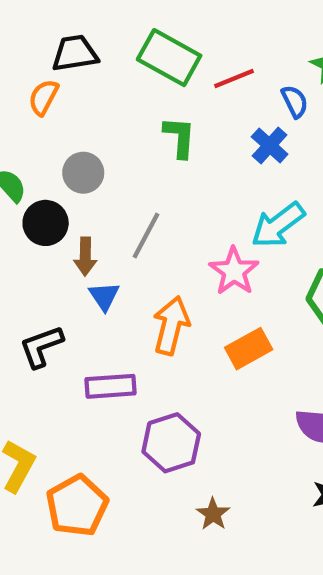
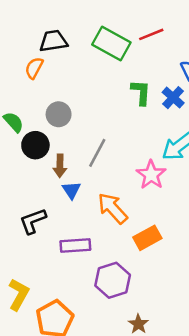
red line: (234, 78) -> (151, 34), moved
green L-shape: (180, 137) -> (141, 92), moved
orange arrow: (171, 326) -> (113, 208), turned -56
orange rectangle: (249, 349) -> (147, 238), moved

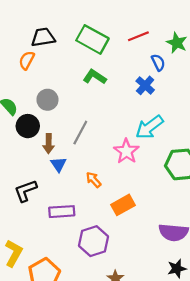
red line: (151, 34) -> (138, 36), moved
green L-shape: (141, 92) -> (95, 77), moved, turned -60
orange arrow: (113, 208) -> (94, 180), size x0.6

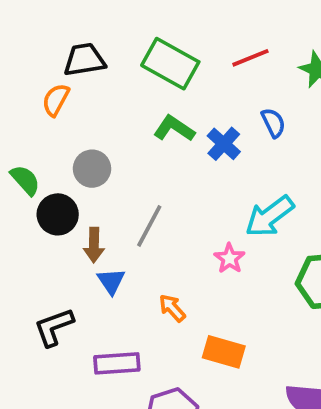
blue semicircle: (158, 62) -> (273, 123), moved
blue cross: (145, 85) -> (224, 144), moved
pink star: (126, 151) -> (229, 258), size x0.7
orange rectangle: (123, 205) -> (224, 352), turned 45

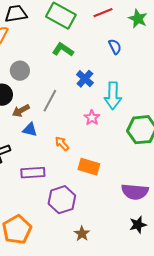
blue cross: (224, 144) -> (85, 79), moved
cyan arrow: (270, 216) -> (113, 96), turned -52
brown arrow: (94, 245) -> (21, 111), turned 60
blue triangle: (111, 281) -> (30, 130), turned -42

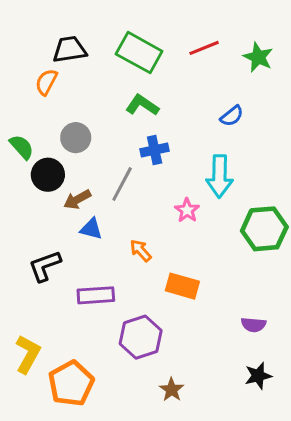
blue semicircle: (115, 47) -> (232, 116), moved, turned 77
blue cross: (85, 79) -> (155, 150), moved, turned 36
purple semicircle: (135, 192) -> (254, 325), size x0.6

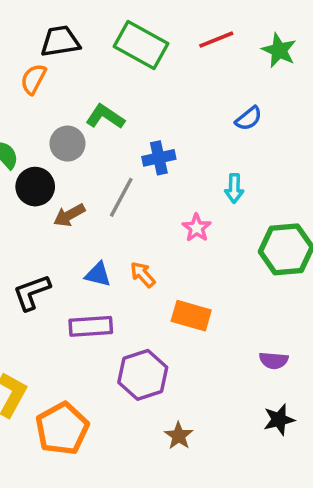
green L-shape: (142, 105) -> (105, 117), moved
cyan arrow: (219, 176) -> (234, 188), size x0.6
blue triangle: (91, 229) -> (98, 274), moved

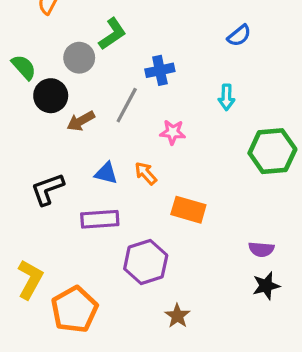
green L-shape: (105, 117) -> (112, 34), turned 112
pink star: (197, 228) -> (173, 132), moved, turned -30
black star: (279, 420) -> (266, 286), moved

